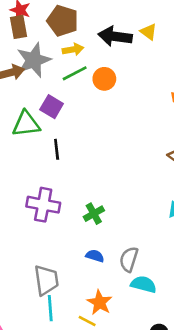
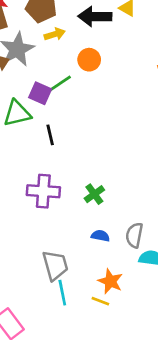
green line: (75, 73) -> (60, 84), moved

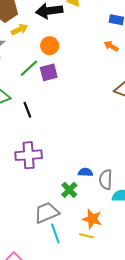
purple square: (40, 93) -> (49, 72), moved, turned -30
green cross: (94, 194) -> (69, 190), moved
blue semicircle: (100, 236) -> (85, 172), moved
gray trapezoid: (55, 265) -> (47, 213), turned -90

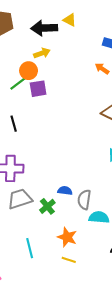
yellow arrow: (19, 29) -> (42, 53), moved
orange circle: (50, 46) -> (29, 71), moved
gray trapezoid: (47, 213) -> (20, 199), moved
yellow line: (86, 236) -> (69, 260), moved

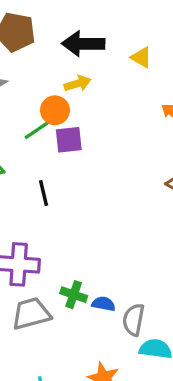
yellow triangle: (70, 20) -> (141, 57), moved
black line: (14, 124) -> (43, 193), moved
green cross: (47, 206) -> (74, 295), moved, turned -35

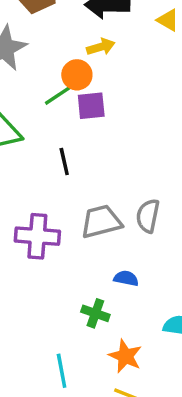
green cross: (74, 295) -> (95, 313), moved
gray trapezoid: (31, 314) -> (101, 222), moved
gray semicircle: (134, 320) -> (148, 216), moved

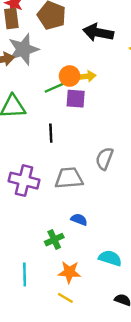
yellow arrow: (101, 47) -> (86, 76), moved
gray semicircle: (148, 216) -> (104, 159), moved
green cross: (95, 313) -> (54, 240), turned 36
orange star: (125, 356) -> (69, 272), turned -30

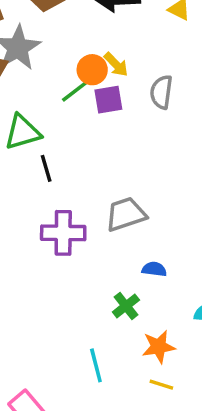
yellow arrow: (86, 76) -> (116, 64), turned 66
black line: (51, 133) -> (46, 168), moved
gray semicircle: (104, 159) -> (161, 92), moved

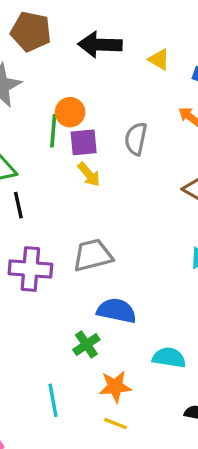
yellow arrow: (116, 64) -> (89, 174), moved
green line: (76, 90) -> (53, 131), turned -52
blue semicircle: (154, 269) -> (117, 311), size x1.6

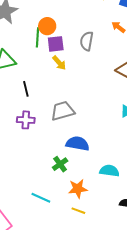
black line: (18, 205) -> (26, 89), moved
purple cross: (30, 269) -> (26, 120), size x0.7
cyan line: (53, 400) -> (41, 198), turned -54

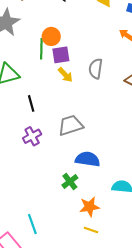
gray semicircle: (87, 41) -> (96, 69), moved
purple cross: (26, 120) -> (32, 136), turned -30
cyan line: (41, 198) -> (32, 224), moved, turned 48

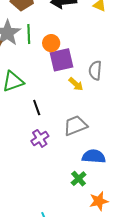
green line: (41, 49) -> (29, 34), moved
purple square: (61, 55) -> (61, 60), size x1.4
yellow arrow: (65, 75) -> (76, 84), moved

